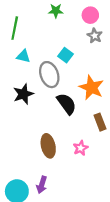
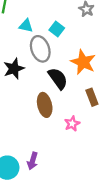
cyan triangle: (23, 56) -> (26, 26), moved
brown ellipse: (48, 146) -> (45, 105), moved

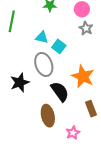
cyan triangle: (26, 26) -> (42, 37), moved

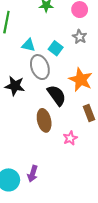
gray star: (86, 28) -> (80, 37), moved
cyan triangle: (42, 37) -> (28, 45), moved
black star: (20, 83) -> (15, 86), turned 30

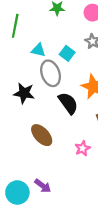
brown ellipse: (44, 120) -> (42, 135), moved, turned -30
purple arrow: (33, 174) -> (43, 186), turned -70

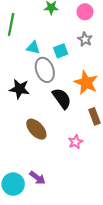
cyan square: (67, 53) -> (61, 51), turned 32

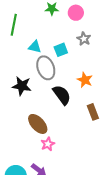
pink circle: (85, 12) -> (76, 13), moved
orange star: (86, 83) -> (85, 80), size x0.7
pink star: (75, 142) -> (48, 144), moved

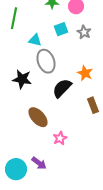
cyan square: (61, 50) -> (61, 29), moved
black semicircle: (62, 95) -> (62, 88), turned -100
pink star: (48, 144) -> (60, 138), moved

